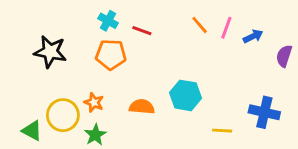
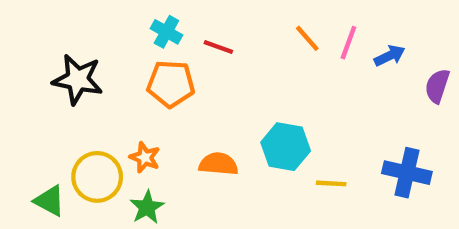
yellow line: (222, 131) -> (331, 183), moved

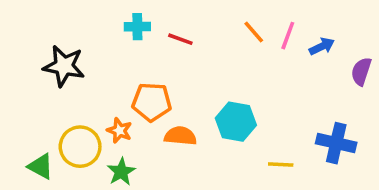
cyan cross: (166, 32) -> (137, 27), turned -30
orange pentagon: (171, 84) -> (152, 102), moved
yellow line: (331, 183) -> (281, 165), moved

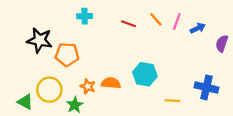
red line: (180, 39) -> (128, 24), moved
orange pentagon: (152, 102) -> (67, 55), moved
orange star: (119, 131) -> (88, 86), moved

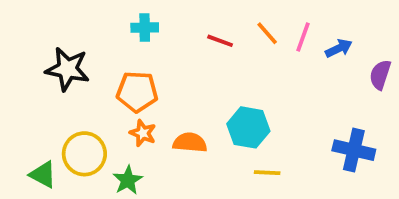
orange pentagon: (67, 55) -> (137, 92), moved
orange star: (88, 86) -> (143, 133), moved
yellow line: (172, 101) -> (267, 173), moved

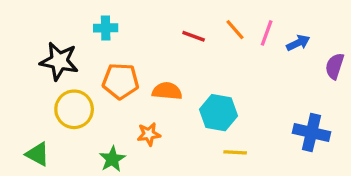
cyan cross: (145, 28) -> (106, 28), moved
orange star: (143, 133) -> (149, 134), moved, turned -30
orange semicircle: (190, 143) -> (167, 91), moved
yellow circle: (84, 154) -> (74, 109), moved

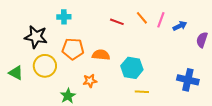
green triangle: (38, 154) -> (16, 73), moved

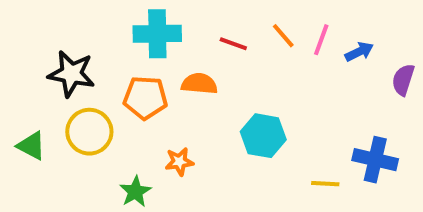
cyan cross: (64, 17) -> (157, 34), moved, size x1.6
orange semicircle: (101, 55) -> (199, 84), moved
yellow line: (142, 92) -> (325, 184), moved

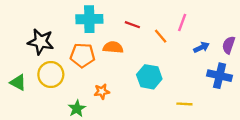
orange line: (283, 36) -> (161, 36), moved
blue arrow: (359, 52) -> (201, 47), moved
blue cross: (375, 160) -> (220, 76), moved

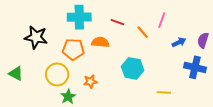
yellow circle: (51, 75) -> (57, 74), moved

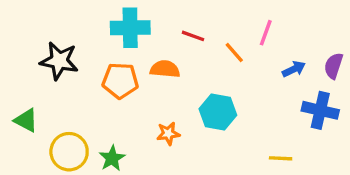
yellow circle: (57, 74) -> (69, 152), moved
orange star: (90, 82) -> (168, 133), moved
yellow line: (164, 93) -> (281, 158), moved

